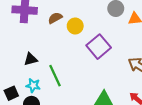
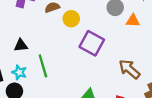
purple square: (99, 47) -> (92, 43), turned -30

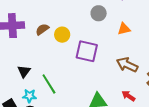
orange triangle: (133, 21) -> (124, 29), moved
black triangle: (21, 45) -> (24, 71), turned -32

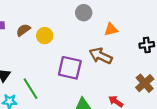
purple square: (87, 51) -> (70, 68), moved
brown arrow: (127, 65) -> (101, 56), moved

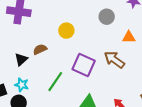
brown semicircle: (23, 30) -> (40, 49), moved
green line: (31, 89) -> (55, 82), moved, turned 55

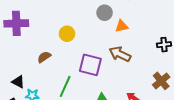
orange triangle: (129, 37) -> (122, 26), moved
black triangle: (21, 59) -> (18, 82), moved, turned -40

